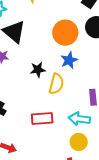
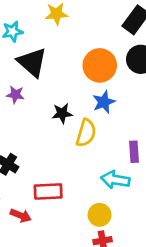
red rectangle: (42, 118) -> (48, 191), moved
yellow circle: (79, 142) -> (100, 215), moved

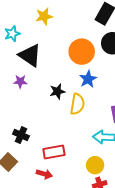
red arrow: (21, 216) -> (44, 174), moved

